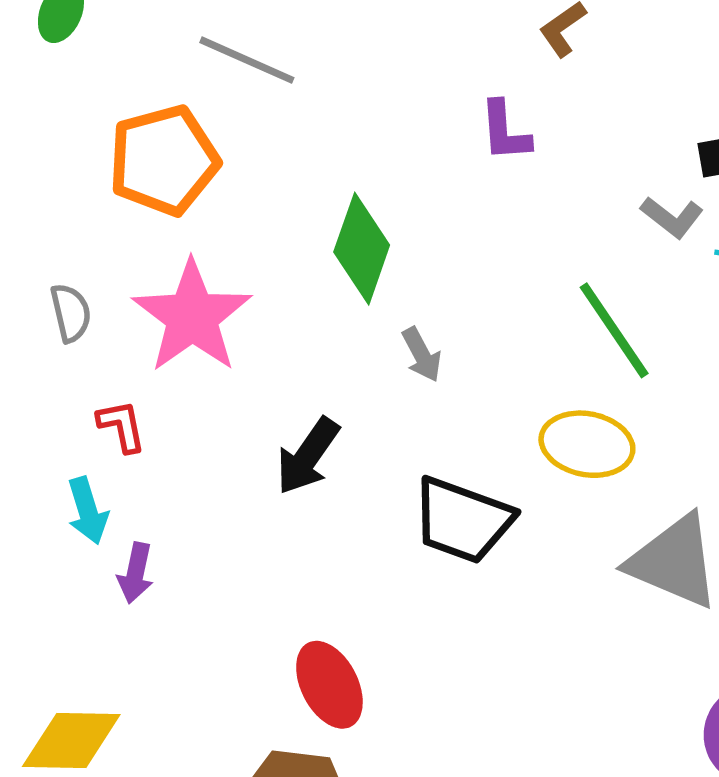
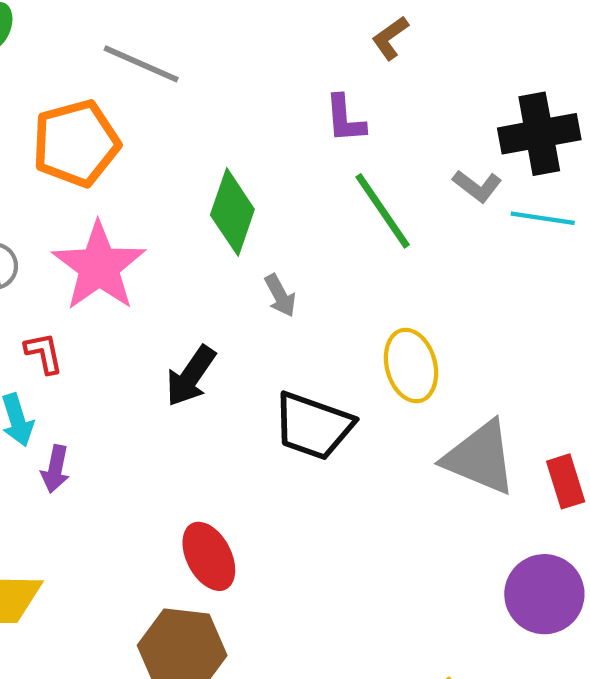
green line: (614, 330) -> (383, 211), moved
yellow ellipse: (587, 444) -> (411, 365), turned 64

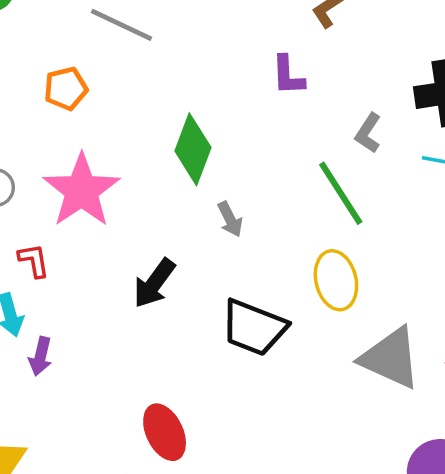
orange pentagon: (76, 143) -> (66, 89), size x0.6
gray L-shape: (477, 186) -> (368, 133), moved, turned 84
green line: (383, 211) -> (341, 193), moved

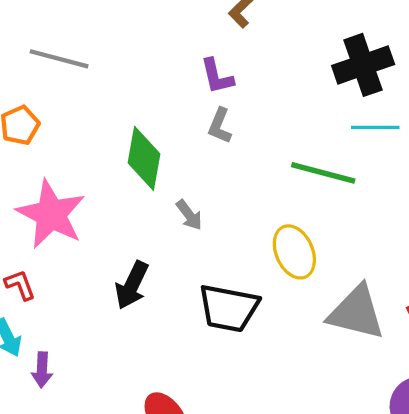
gray L-shape: (368, 133) -> (220, 126), moved
green line: (341, 193) -> (323, 173), moved, turned -32

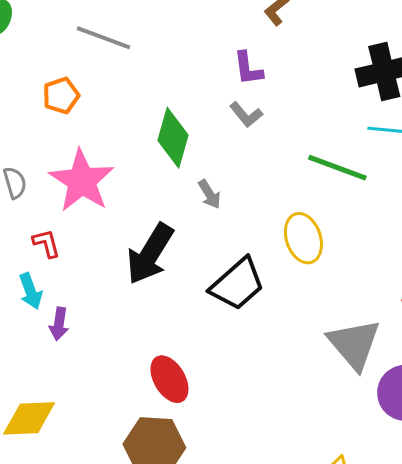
gray L-shape: (220, 126) -> (246, 115), turned -68
black arrow: (132, 285) -> (150, 254), size x1.4
black trapezoid: (229, 308) -> (237, 284), turned -58
gray triangle: (356, 313) -> (354, 344), moved, turned 30

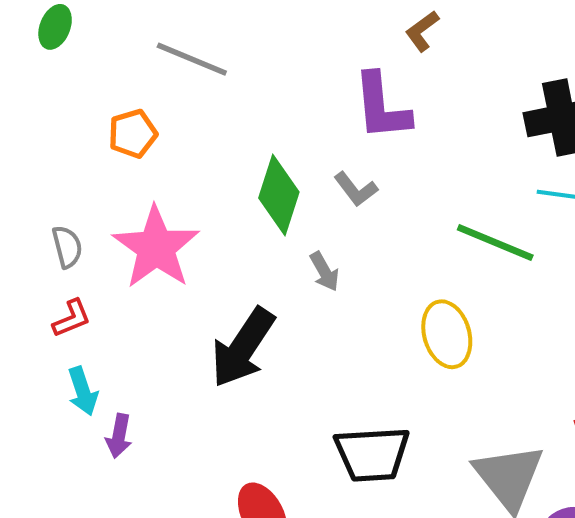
purple L-shape: (248, 68) -> (382, 107), size x1.5
gray L-shape: (246, 115) -> (356, 189), moved
red L-shape: (46, 243) -> (72, 318), moved, turned 80
black trapezoid: (237, 284) -> (372, 454), moved, turned 36

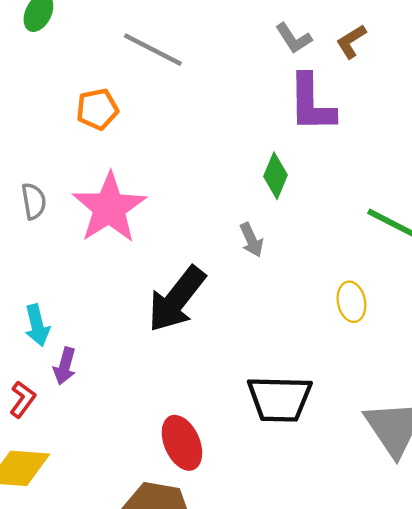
gray L-shape: (356, 189) -> (294, 38), moved
green diamond: (279, 195) -> (275, 176), moved, size x0.7
red L-shape: (72, 318) -> (23, 399), moved, turned -36
yellow ellipse: (447, 334) -> (351, 302), size x0.7

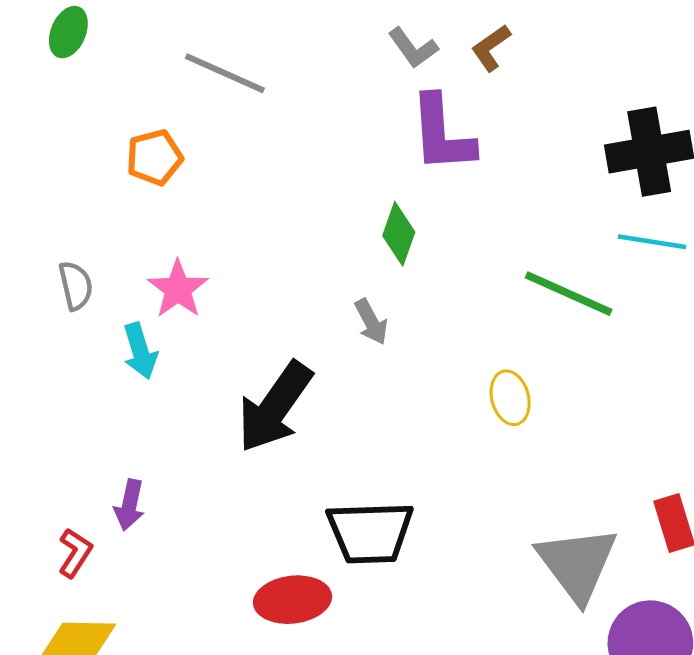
pink star: (109, 208) -> (178, 289), size x0.6
cyan arrow: (37, 325) -> (140, 351), moved
black trapezoid: (280, 399) -> (370, 532), moved
red ellipse: (182, 443) -> (293, 600), turned -70

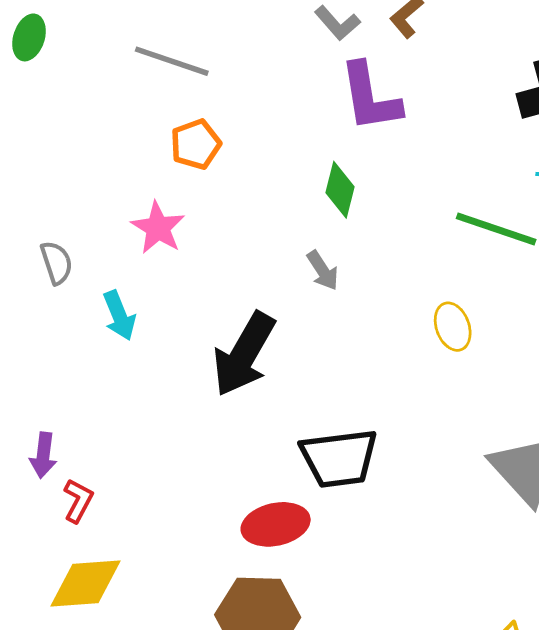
orange pentagon: (154, 157) -> (196, 144), moved
pink star: (178, 289) -> (158, 228), moved
purple arrow: (130, 505) -> (43, 455), moved

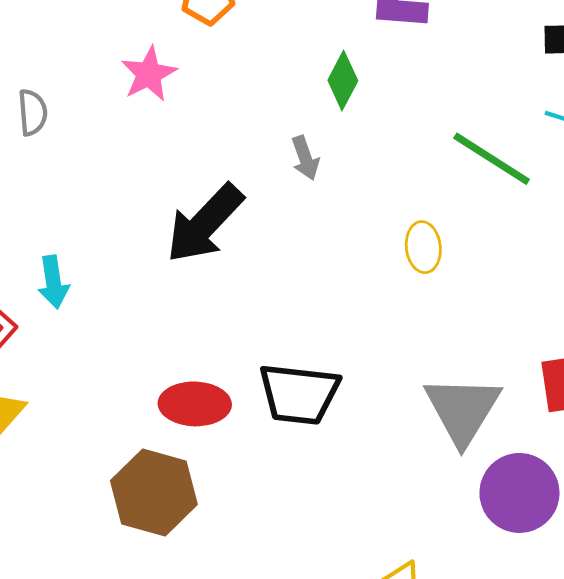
gray semicircle: (57, 263) -> (33, 112), moved
cyan arrow: (119, 316) -> (53, 282), moved
black trapezoid: (339, 458) -> (299, 394), moved

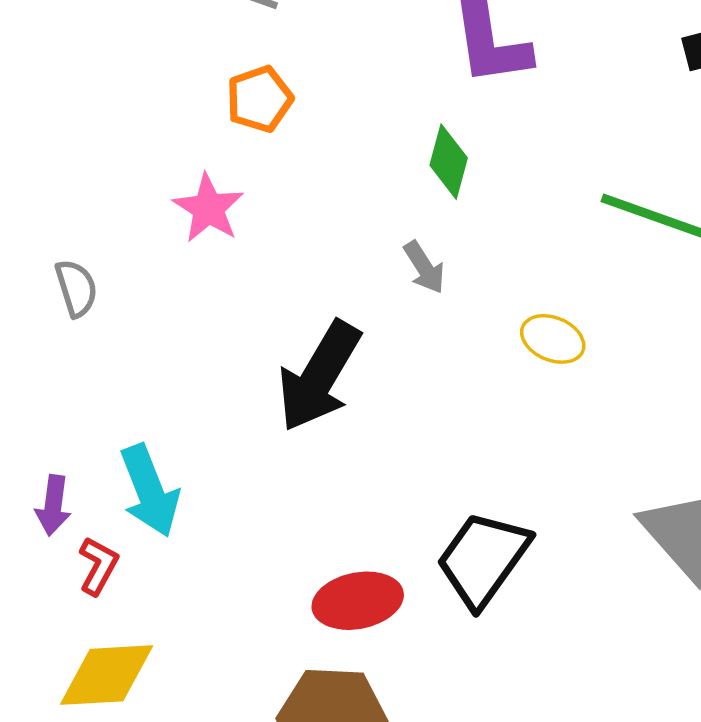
yellow ellipse: (423, 247) -> (553, 339), moved, turned -48
cyan arrow: (53, 282) -> (150, 491), size x1.4
black trapezoid: (299, 394) -> (483, 559), turned 132

